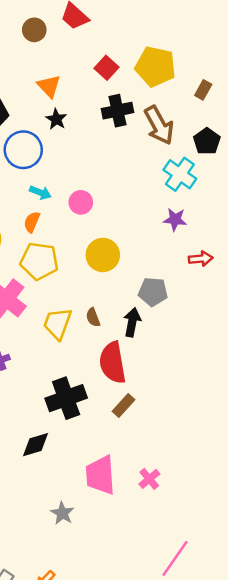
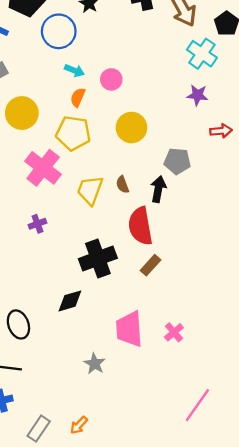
orange semicircle: (32, 222) -> (78, 97), moved

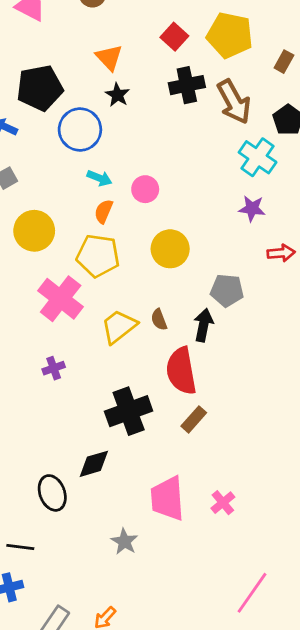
yellow trapezoid: (90, 190) -> (119, 326), turned 32
black ellipse: (18, 324) -> (52, 493), moved

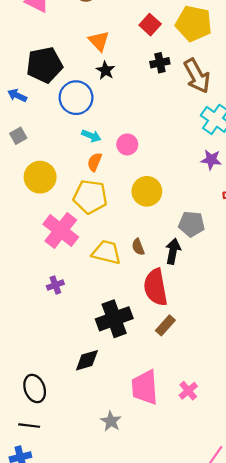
black cross: (187, 85) -> (160, 63), size x0.7
yellow trapezoid: (119, 326) -> (107, 252), turned 52
black ellipse: (52, 493) -> (35, 389), moved

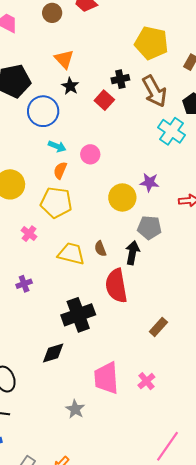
red square: (150, 25) -> (104, 100), moved
purple star: (211, 160) -> (149, 182), moved
yellow circle: (147, 191) -> (122, 197), moved
pink cross: (61, 231) -> (29, 234), size x0.5
brown rectangle: (165, 325) -> (158, 327), moved

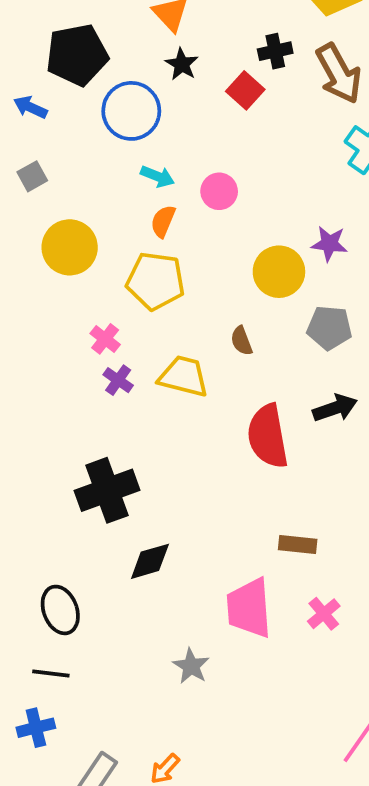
brown semicircle: (100, 249) -> (242, 341), moved
black arrow: (132, 253) -> (335, 408), moved, turned 60
purple cross: (24, 284) -> (118, 380), moved, turned -35
black cross: (78, 315) -> (107, 490), moved
brown rectangle: (158, 327) -> (298, 545), moved, turned 54

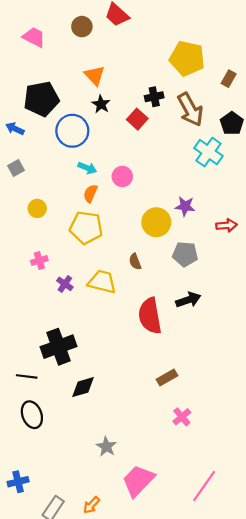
yellow circle: (70, 247) -> (37, 208), size x0.6
pink cross: (105, 339) -> (39, 261), moved, turned 35
brown rectangle: (298, 545) -> (167, 377), turned -36
pink trapezoid: (249, 608) -> (138, 481), moved, turned 48
black line: (51, 673) -> (27, 376), moved

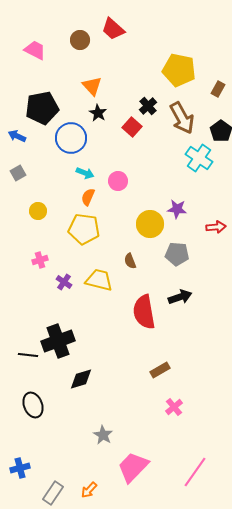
black cross: (154, 97) -> (148, 106), turned -30
black line: (27, 376) -> (28, 355), moved

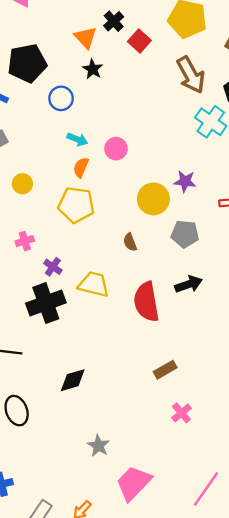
black cross: (148, 106) -> (114, 21), moved
red square: (132, 127) -> (139, 41), moved
blue circle: (71, 138) -> (61, 98), size x0.7
yellow trapezoid: (99, 280) -> (94, 284), moved
black cross: (58, 341) -> (46, 303), moved

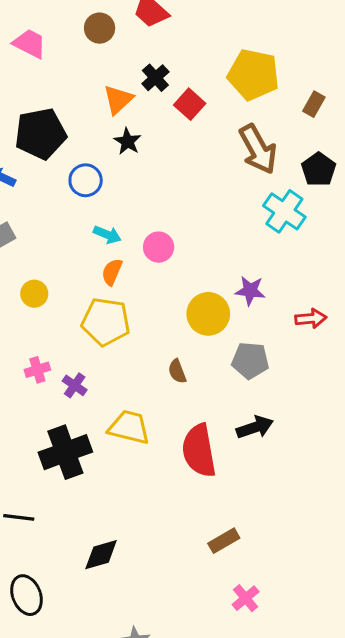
orange triangle: (86, 38) -> (118, 99), turned 30
purple cross: (53, 267) -> (75, 385), moved

